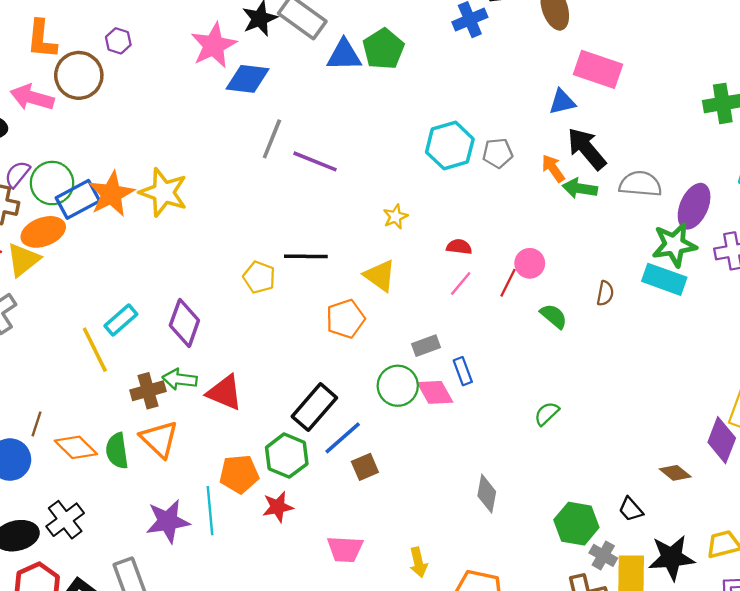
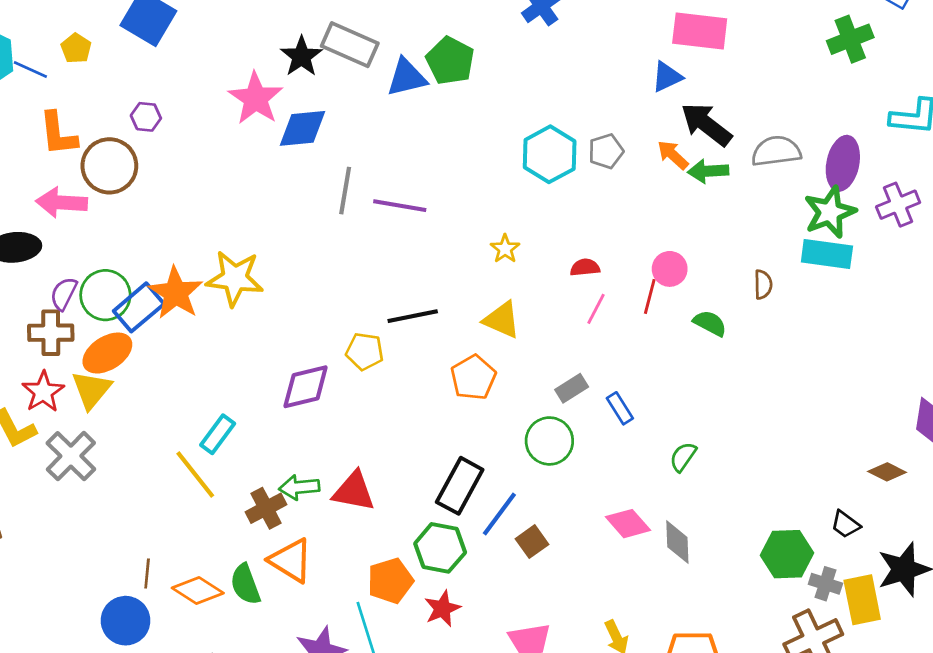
purple diamond: (184, 323) -> (306, 387), moved, turned 69
pink diamond: (435, 392) -> (628, 524), moved
green semicircle: (547, 414) -> (683, 457), moved

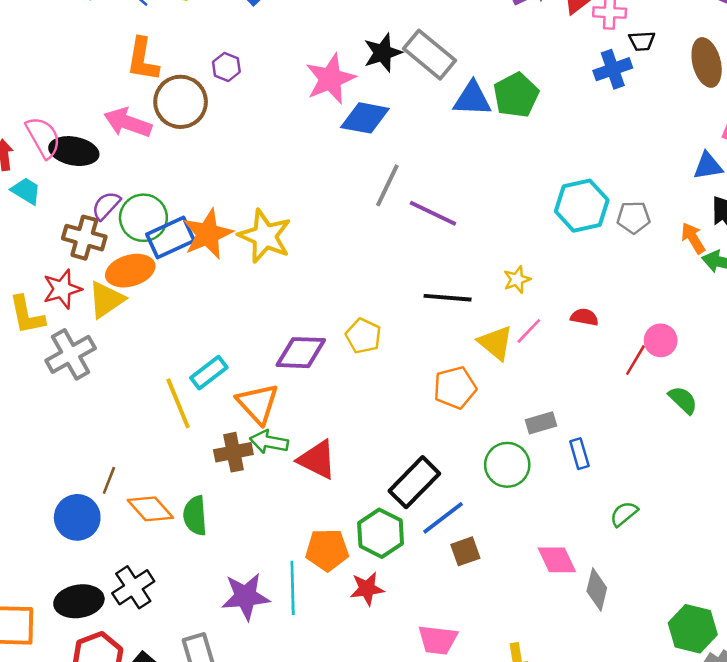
pink line: (596, 309) -> (529, 331), moved
black line: (413, 316) -> (448, 298), moved
orange triangle: (291, 560) -> (258, 404), moved

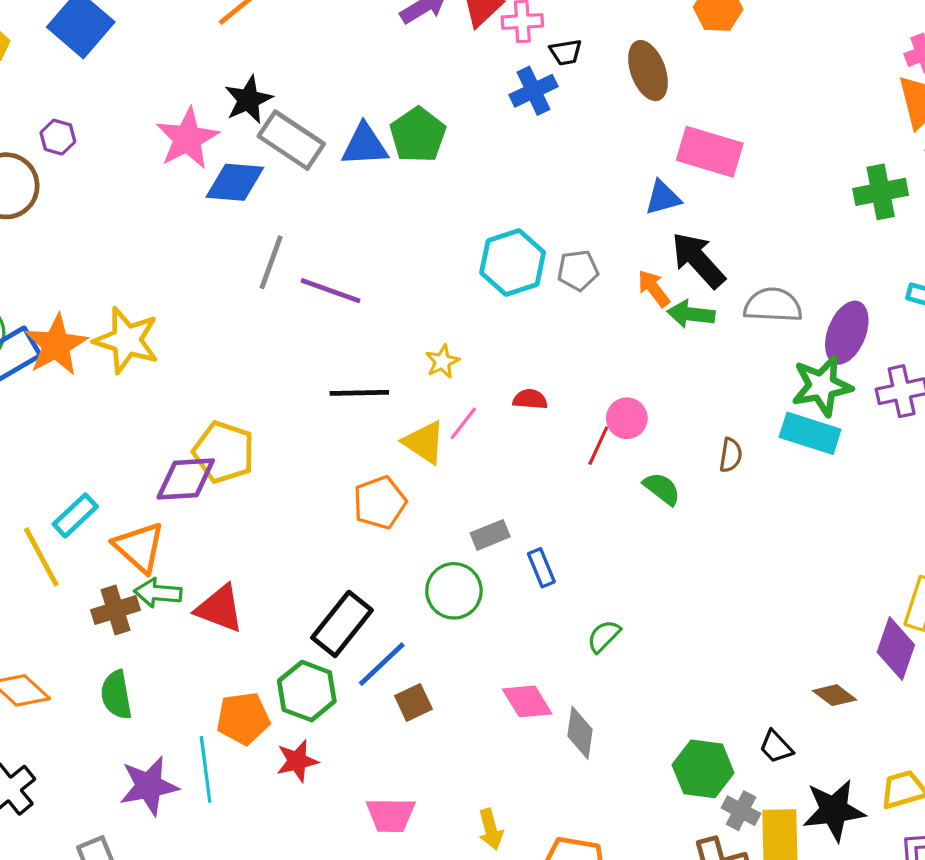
gray rectangle: (429, 55) -> (291, 140), moved
yellow pentagon: (363, 336) -> (224, 452), moved, size x1.4
green semicircle: (195, 516) -> (116, 695), moved

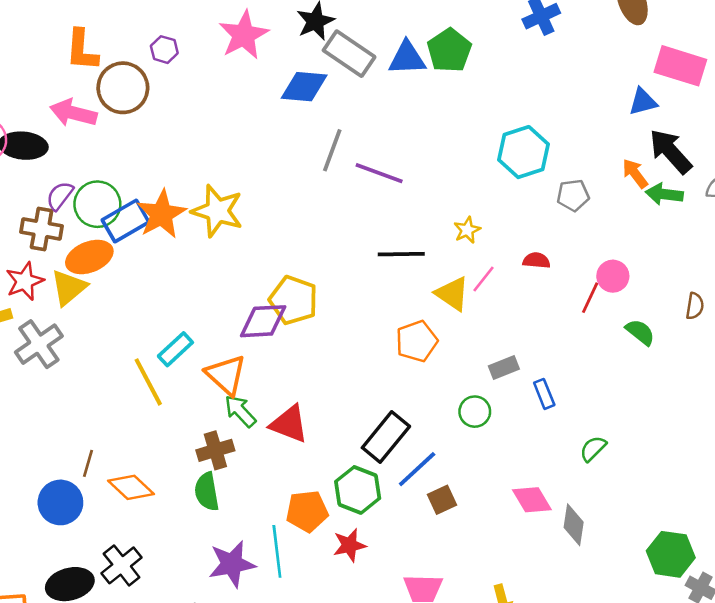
pink star: (187, 138) -> (244, 35), moved
gray pentagon: (578, 270) -> (573, 195), moved
green circle: (454, 591) -> (475, 412), size x0.7
green arrow: (158, 593) -> (240, 411), turned 42
brown cross: (116, 610) -> (215, 450), moved

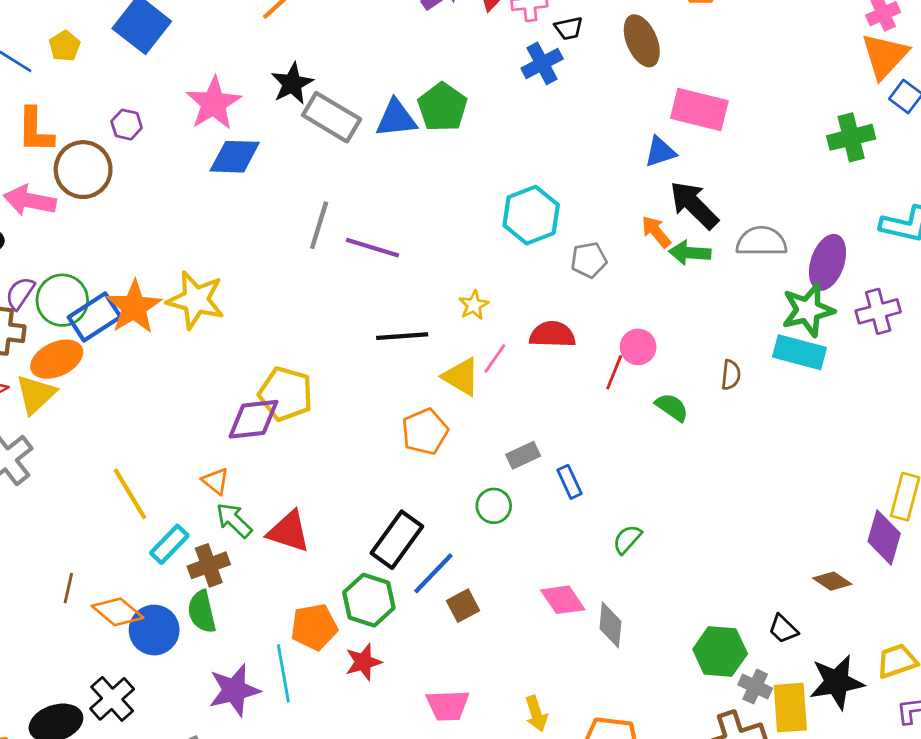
blue diamond: (304, 87) -> (235, 157), moved
red semicircle: (536, 260) -> (552, 334), size x1.5
cyan rectangle: (175, 349) -> (169, 544), moved
orange triangle: (226, 375) -> (216, 481), size x0.6
blue circle: (60, 502) -> (154, 630), moved

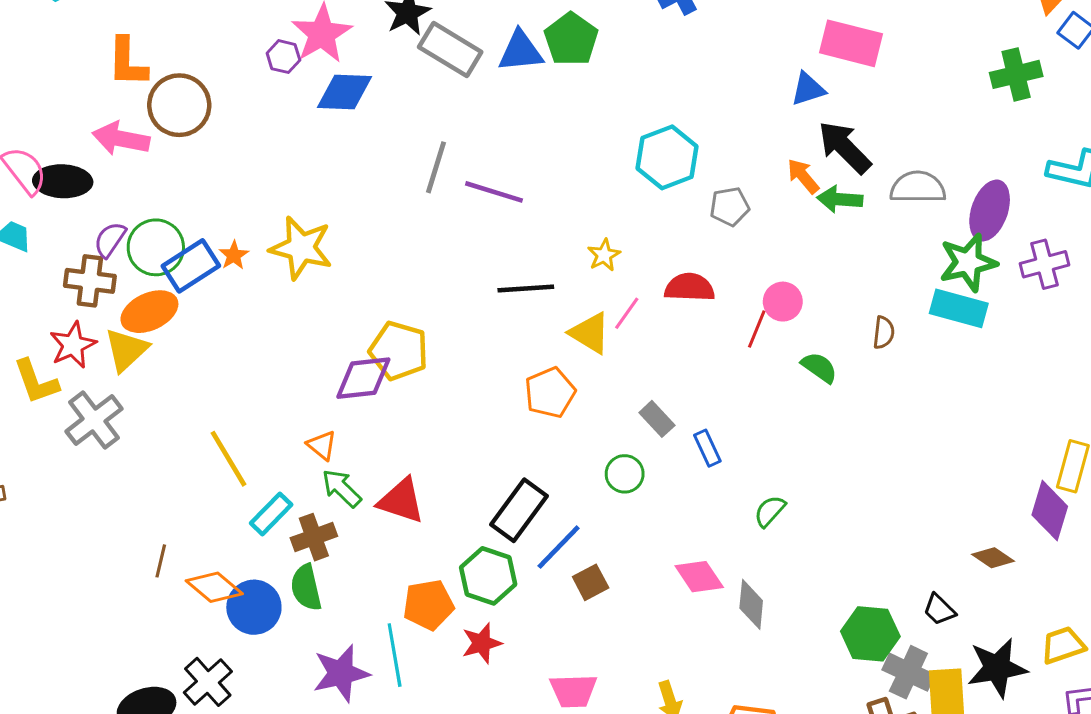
purple hexagon: (127, 125) -> (283, 57), moved
orange star: (134, 307) -> (234, 255), size x0.5
gray rectangle: (523, 455) -> (657, 419), turned 72
gray cross: (755, 687) -> (908, 672), size x1.4

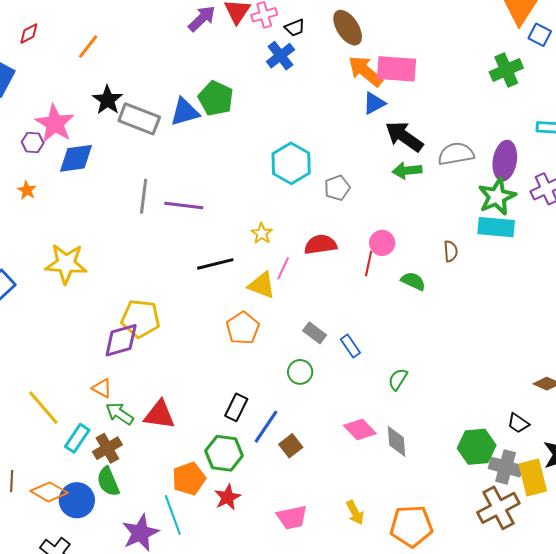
orange arrow: (803, 176) -> (365, 71), moved, size x1.5
orange star: (234, 255) -> (27, 190), moved
black rectangle: (519, 510) -> (236, 407), size x0.7

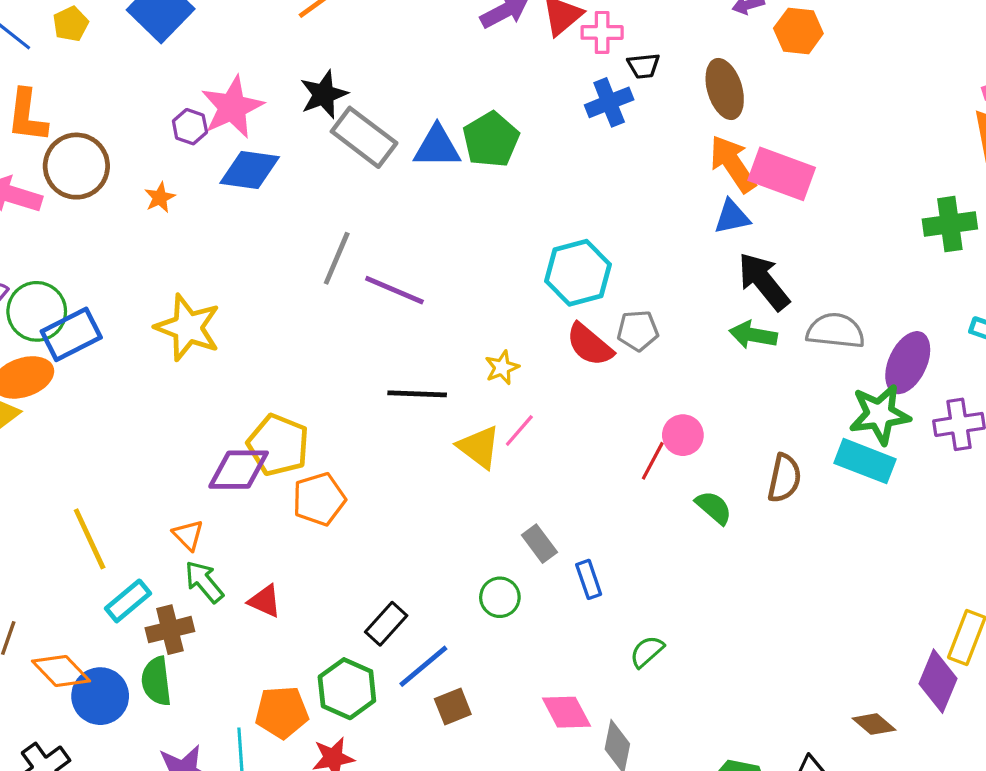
red semicircle: (321, 245) -> (590, 345), moved, turned -148
brown semicircle: (451, 251) -> (784, 478), size x1.4
orange pentagon: (243, 328) -> (319, 499), moved
red triangle: (159, 415) -> (265, 601), size x0.7

